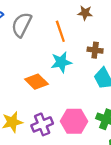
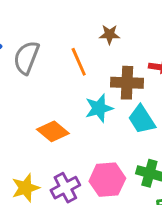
brown cross: (95, 50) -> (127, 83), size x1.5
cyan star: (61, 62) -> (99, 108), moved

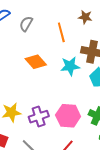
gray semicircle: (26, 58) -> (26, 24), size x0.7
orange diamond: (53, 131) -> (36, 62), moved

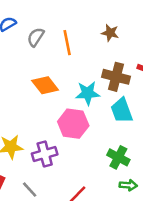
orange line: (61, 32) -> (67, 43), moved
pink hexagon: (68, 116) -> (73, 124), moved

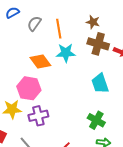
brown cross: (116, 77) -> (98, 44), moved
cyan star: (88, 93) -> (66, 53), moved
pink hexagon: (73, 124) -> (29, 88), moved

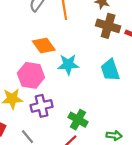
cyan star: (66, 53) -> (68, 64), moved
green cross: (96, 120) -> (78, 120), moved

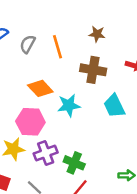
brown cross: (108, 26) -> (93, 70), moved
green cross: (78, 120) -> (74, 163), moved

